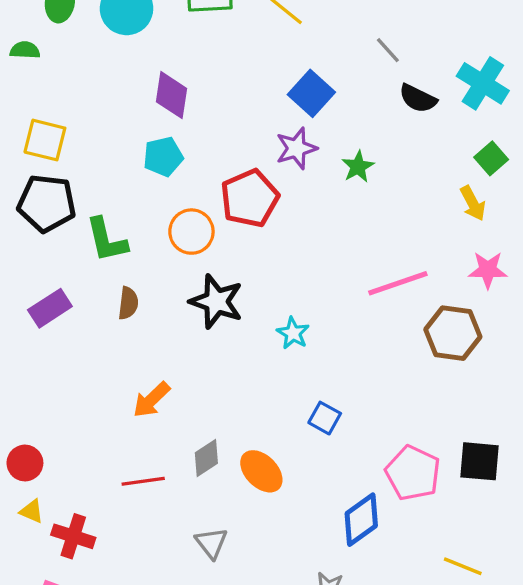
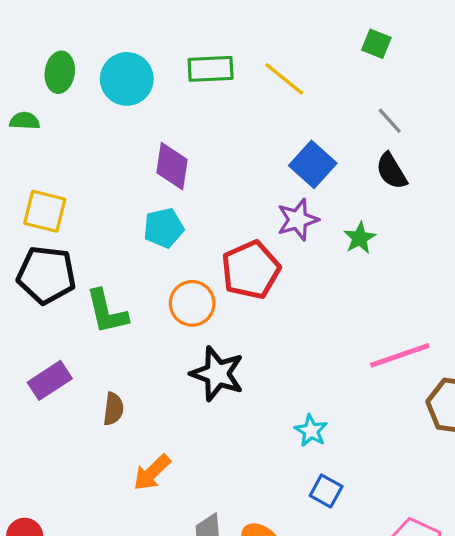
black semicircle: (418, 98) -> (391, 171), moved, turned 33
brown semicircle: (128, 303) -> (113, 409), moved
cyan star: (293, 333) -> (311, 431), moved

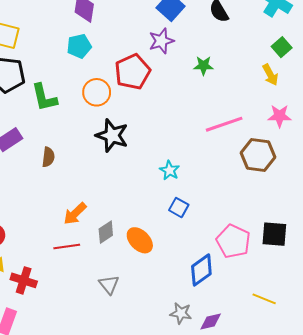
green star: (360, 238) -> (203, 66), moved, turned 30
orange arrow: (152, 473) -> (75, 214), moved

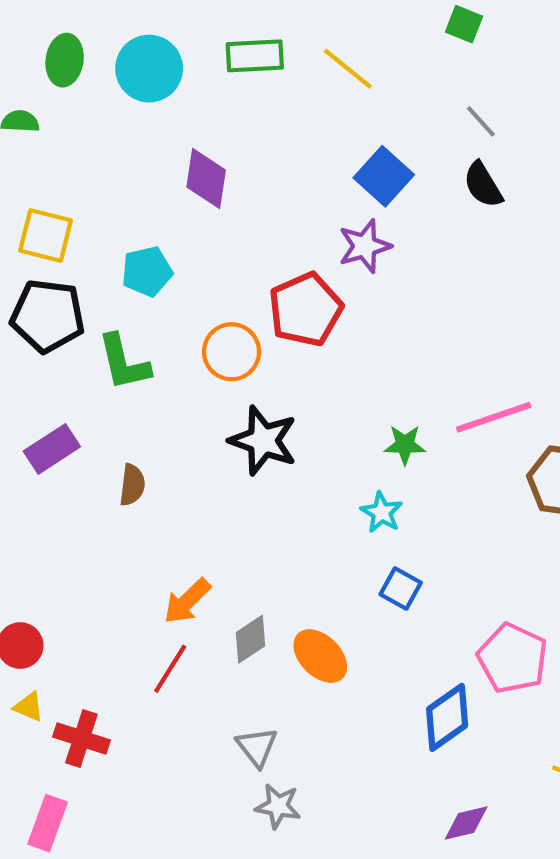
cyan pentagon: (79, 46) -> (147, 271), moved
green star: (203, 66) -> (405, 445), moved
red line: (67, 246) -> (170, 669), turned -50
gray star: (181, 313) -> (278, 806), moved

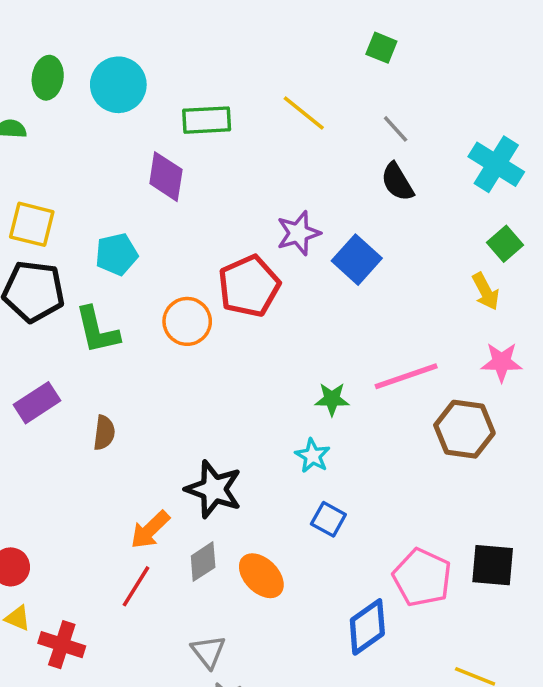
green rectangle: (255, 56) -> (207, 120), moved
yellow line: (348, 69) -> (304, 113), moved
blue square: (384, 176) -> (357, 260), moved
black star: (263, 441) -> (214, 489), moved

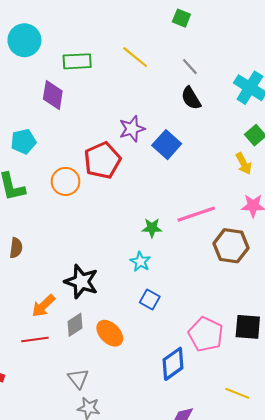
red line: (136, 586) -> (35, 340), turned 50

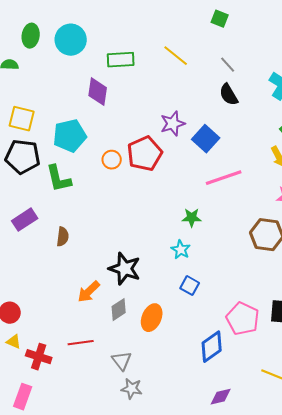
cyan pentagon: (23, 141) -> (70, 136), size x1.4
orange circle: (66, 181) -> (112, 160), moved, size x0.7
pink line: (196, 214) -> (224, 178), moved
orange ellipse: (110, 333) -> (152, 318), turned 68
red line: (35, 340) -> (81, 343), moved

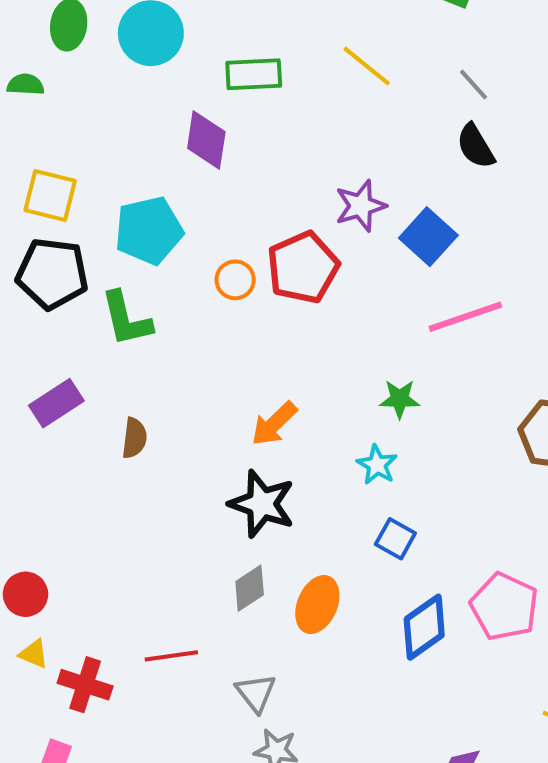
orange arrow: (89, 292) -> (274, 424), moved
blue diamond: (212, 347) -> (424, 627), moved

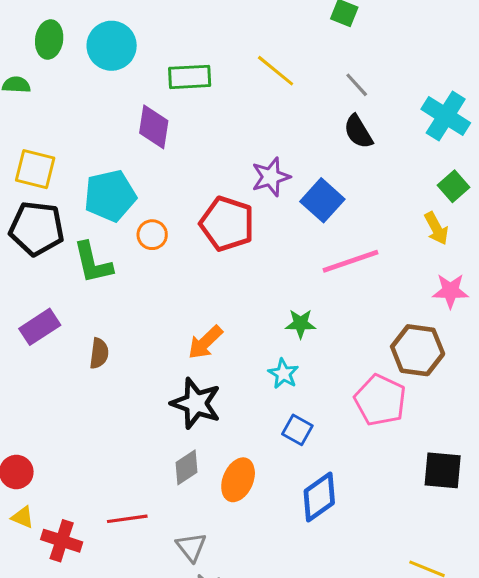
red pentagon: (303, 267) -> (227, 224), turned -30
orange circle: (235, 280) -> (152, 235), moved
pink pentagon: (504, 607) -> (380, 400), moved

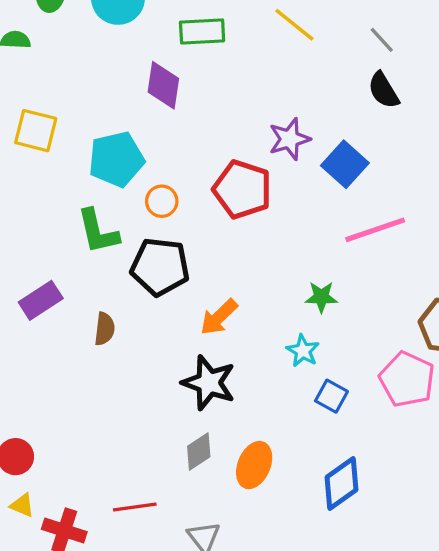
black pentagon: (37, 228) -> (160, 267), moved
blue square: (297, 430) -> (331, 396), moved

